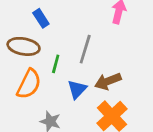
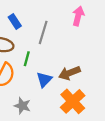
gray line: (85, 49) -> (43, 32), moved

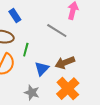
gray line: (43, 32) -> (57, 31), moved, turned -75
gray star: (22, 106) -> (32, 93), moved

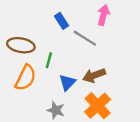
blue rectangle: (15, 16) -> (62, 21), moved

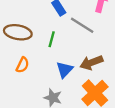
green line: (49, 60) -> (52, 39), moved
orange semicircle: (26, 78) -> (22, 65), size x0.6

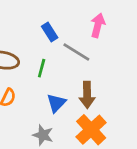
brown arrow: (91, 63) -> (87, 95), turned -70

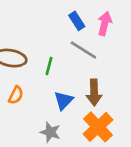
blue rectangle: (50, 32) -> (77, 21), moved

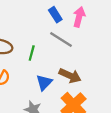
brown arrow: (94, 92) -> (70, 76), turned -65

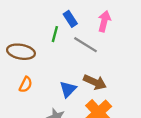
blue rectangle: (55, 15) -> (70, 19), moved
green line: (32, 53) -> (55, 34), moved

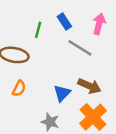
green line: (55, 34) -> (38, 30), moved

